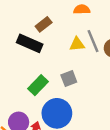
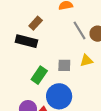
yellow triangle: (77, 44) -> (86, 61), moved
gray square: (69, 79) -> (64, 65), turned 32

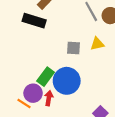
green rectangle: (39, 75) -> (46, 77), moved

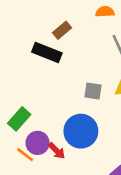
green rectangle: (46, 77) -> (19, 119), moved
red arrow: (49, 98) -> (57, 151), turned 120

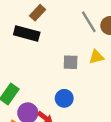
blue circle: (81, 131) -> (64, 98), size x0.6

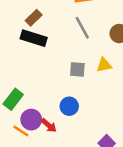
brown rectangle: (38, 13) -> (34, 18), moved
gray line: (89, 22) -> (82, 28), moved

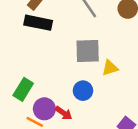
yellow triangle: (104, 65) -> (110, 68), moved
gray square: (77, 69) -> (88, 51), size x1.5

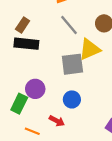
yellow triangle: (110, 68) -> (90, 49), moved, size x1.5
purple circle: (44, 109) -> (35, 89), moved

